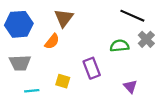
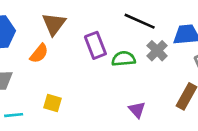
purple rectangle: (92, 68) -> (95, 45), moved

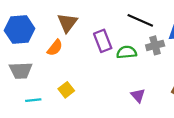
gray cross: (157, 51) -> (155, 45), turned 30
yellow square: (52, 103) -> (66, 90), turned 35

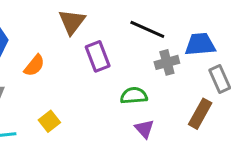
brown triangle: (67, 23) -> (72, 22), moved
green semicircle: (127, 52) -> (134, 96), moved

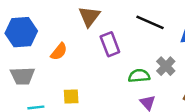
gray cross: (167, 62) -> (166, 66), moved, turned -30
yellow square: (49, 121) -> (71, 96), turned 35

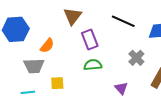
gray trapezoid: (22, 76) -> (34, 66), moved
green semicircle: (139, 76) -> (93, 65), moved

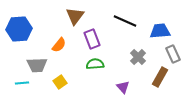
orange semicircle: (47, 46) -> (59, 45), moved
yellow square: (57, 83) -> (60, 82), turned -32
cyan line: (28, 92) -> (22, 83), moved

